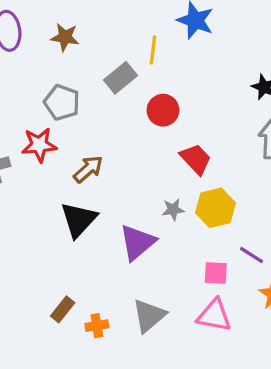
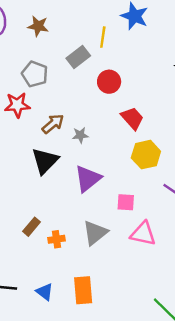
gray star: (173, 210) -> (80, 135), moved
pink square: (216, 273) -> (126, 202), moved

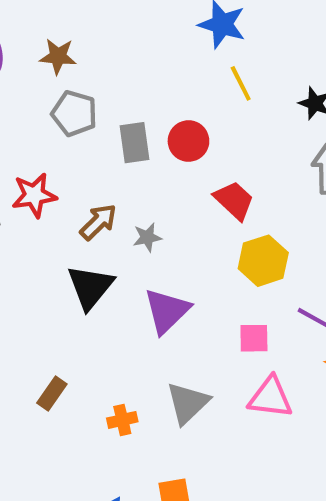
yellow line: (103, 37) -> (241, 83), moved, turned -30
gray rectangle: (78, 57) -> (135, 143), moved, turned -55
gray pentagon: (35, 74) -> (74, 113), moved
pink square: (126, 202) -> (254, 338), moved
brown rectangle: (32, 227) -> (52, 394), moved

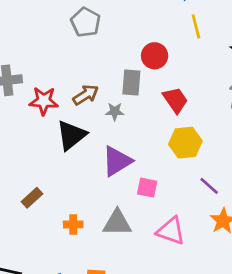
gray rectangle: (135, 143) -> (131, 82), moved
red star: (34, 195) -> (44, 101), moved
pink square: (254, 338) -> (147, 188), moved
gray triangle: (188, 403) -> (117, 223), turned 32

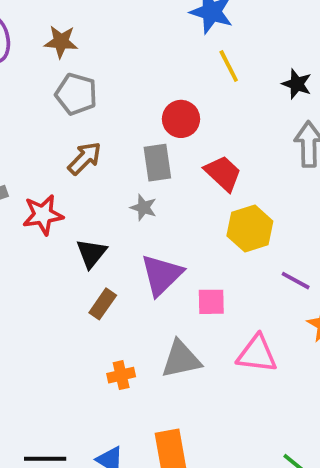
brown arrow: (86, 95) -> (85, 158), moved
gray star: (115, 111) -> (143, 208), turned 30
black triangle: (71, 135) -> (91, 253), size x0.7
brown rectangle: (32, 198) -> (103, 304), moved

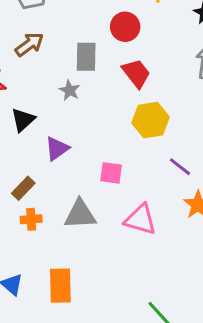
red circle: (181, 119) -> (125, 27), moved
purple triangle: (162, 275) -> (57, 149), moved, size x0.7
brown rectangle: (103, 304) -> (23, 188), moved

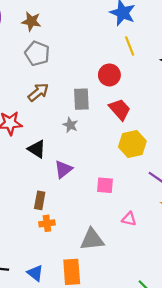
black triangle: (23, 120) -> (37, 149), turned -42
brown rectangle: (23, 188) -> (40, 200), turned -30
gray triangle: (80, 214) -> (92, 239), moved
pink triangle: (141, 220) -> (129, 219), size x0.6

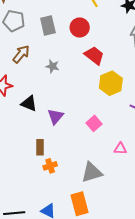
gray rectangle: (81, 99) -> (48, 25), moved
gray star: (70, 125) -> (52, 66), moved
pink square: (105, 185) -> (94, 123), turned -35

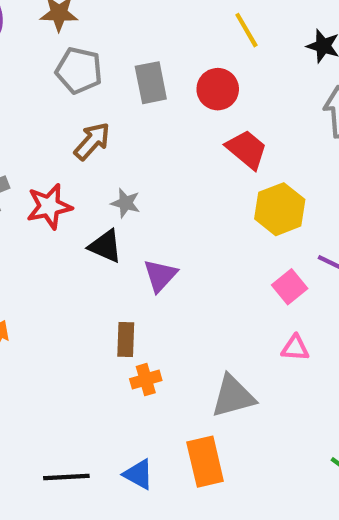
gray star: (52, 66) -> (126, 203), moved
pink square: (94, 123) -> (290, 287), moved

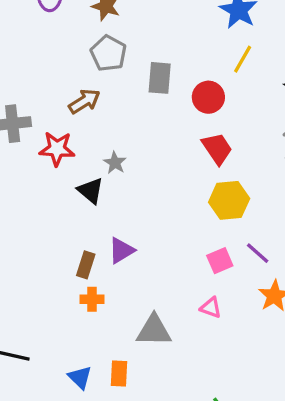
yellow line: (246, 30) -> (243, 59), turned 44
brown arrow: (92, 141) -> (84, 101), moved
purple triangle: (160, 275) -> (121, 250), moved
orange rectangle: (205, 462) -> (119, 373), size x0.7
blue triangle: (138, 474) -> (80, 377), moved

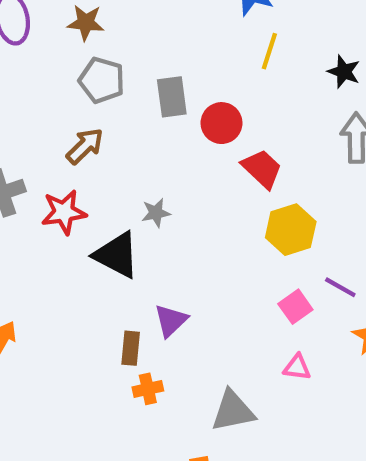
red circle: (208, 97) -> (221, 123), moved
gray star: (115, 163) -> (156, 213), moved, turned -30
black triangle: (91, 191) -> (117, 255), size x1.4

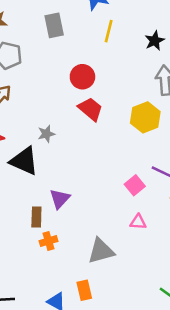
black star: (344, 72) -> (155, 41), turned 30
gray rectangle: (172, 97) -> (54, 25), moved
red trapezoid: (262, 169) -> (90, 109), moved
yellow hexagon: (291, 230) -> (145, 117), moved

